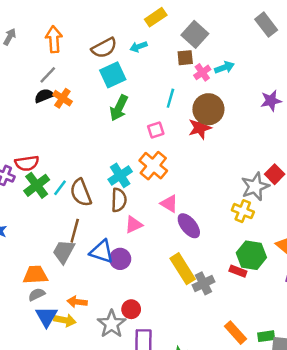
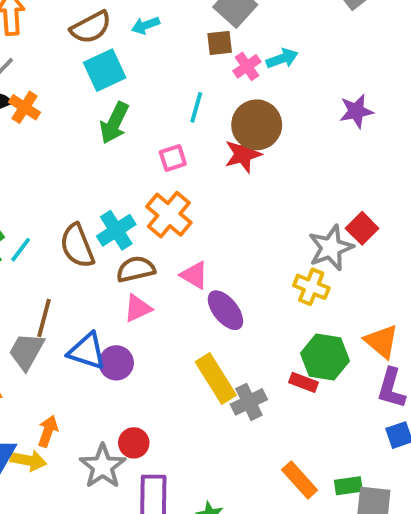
brown semicircle: (81, 193) -> (77, 246), moved
brown semicircle: (119, 200) -> (136, 269), moved, turned -105
orange arrow: (77, 302) -> (48, 431), turned 102

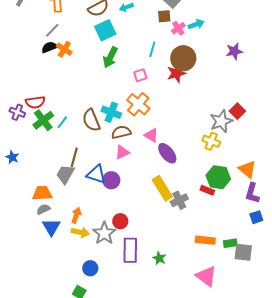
cyan cross: (116, 230) -> (111, 112), turned -36
yellow arrow: (28, 460) -> (80, 232), moved
orange rectangle: (300, 480) -> (205, 240), turned -42

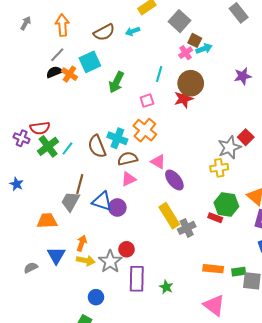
brown square: (164, 16) -> (195, 40), moved, turned 32
cyan square: (105, 30) -> (90, 62), moved
yellow cross: (211, 141) -> (219, 168), turned -30
gray semicircle: (43, 209) -> (31, 268), moved

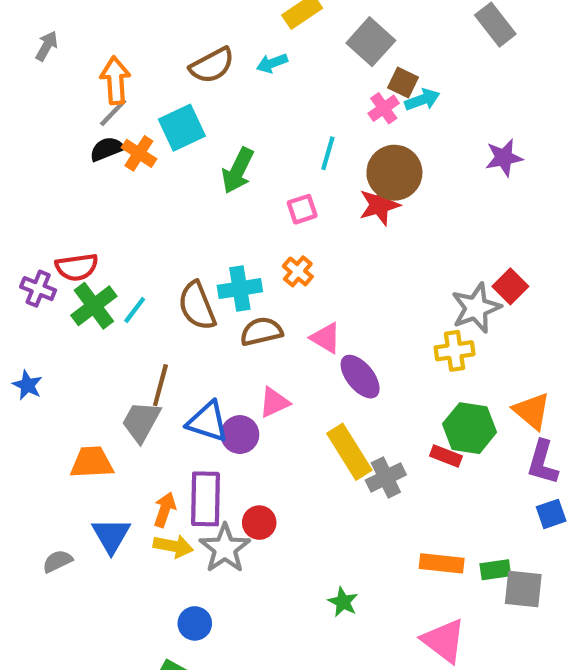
orange arrow: (62, 25) -> (115, 80), moved
orange cross: (145, 130) -> (298, 271), size x0.6
cyan cross: (117, 138) -> (240, 289), turned -30
pink triangle: (129, 179) -> (274, 402), moved
purple rectangle: (137, 279) -> (206, 499), moved

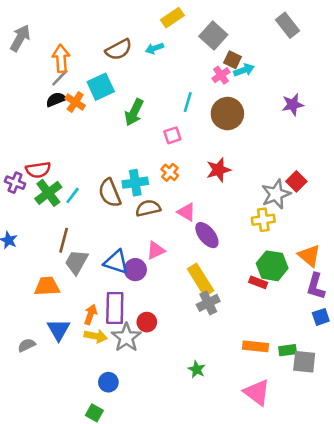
gray arrow: (47, 46) -> (20, 38), size x1.5
red star: (379, 205) -> (218, 170), moved
brown line: (160, 385) -> (64, 240), moved
gray cross: (386, 477) -> (208, 303), moved

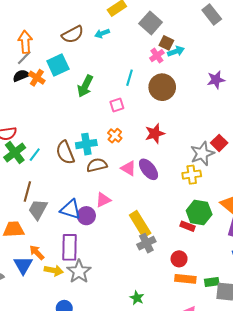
purple ellipse: (207, 235) -> (148, 169), moved
orange arrow: (91, 314) -> (37, 253), moved, turned -63
red circle: (147, 322) -> (179, 259), moved

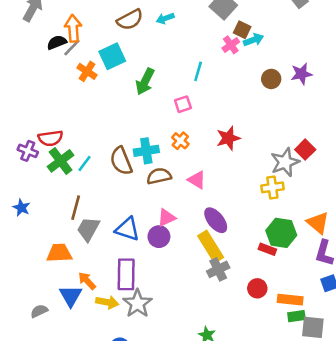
black semicircle: (21, 76) -> (57, 42), moved
brown circle: (162, 87) -> (271, 79), moved, size x0.6
purple ellipse: (148, 169) -> (216, 220), moved
purple circle: (86, 216) -> (159, 237), moved
orange rectangle: (185, 279) -> (290, 300), moved

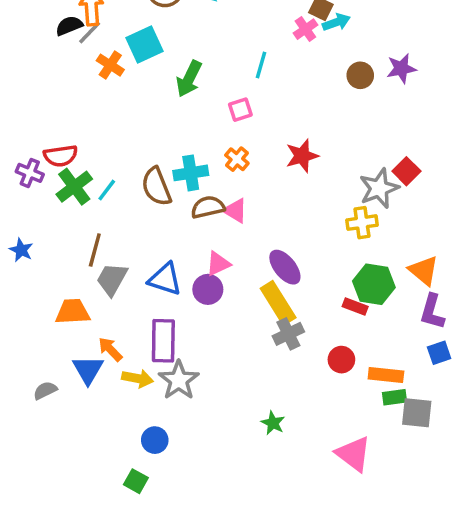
pink triangle: (197, 180) -> (235, 211), moved

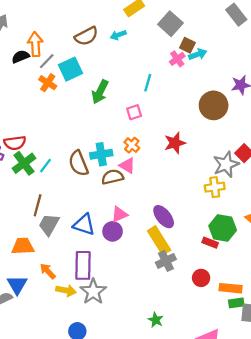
gray line: (90, 33) -> (47, 61), moved
brown circle: (360, 75) -> (214, 105), moved, size x1.6
pink triangle: (235, 211) -> (127, 166), moved
blue triangle: (88, 370) -> (17, 285), moved

